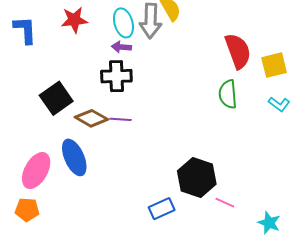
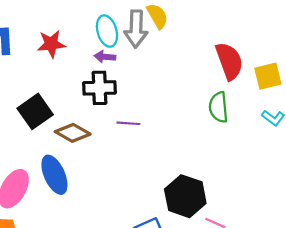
red star: (74, 20) -> (51, 44), moved
purple line: (120, 119) -> (128, 123), moved

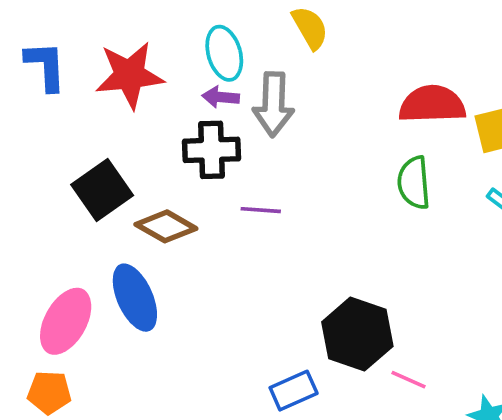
gray arrow: (136, 29) -> (273, 104), moved
red star: (51, 44) -> (129, 75), size x1.4
red semicircle: (229, 61) -> (432, 104), turned -72

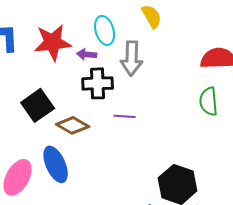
purple arrow: (221, 97) -> (87, 54), moved

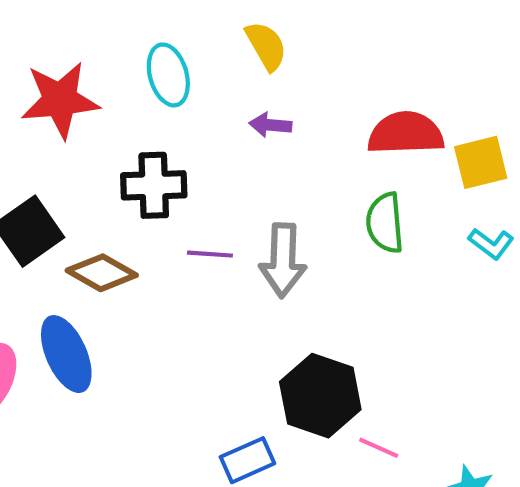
purple arrow: (87, 54) -> (270, 125), moved
gray arrow: (132, 58) -> (283, 260), moved

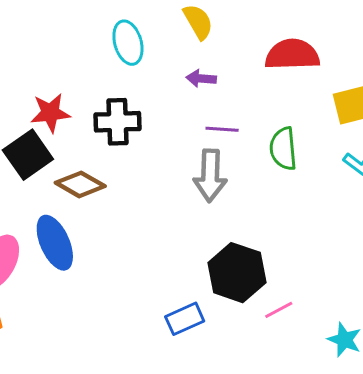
red star: (60, 100) -> (50, 113), moved, size x0.7
red semicircle: (406, 133) -> (292, 55), moved
purple line: (210, 254) -> (222, 129), moved
pink line: (379, 448) -> (279, 310), turned -52

